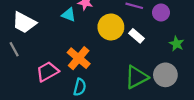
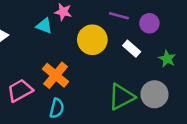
white rectangle: (136, 36) -> (132, 49), moved

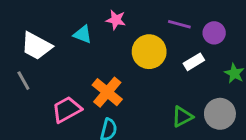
cyan triangle: (44, 26) -> (83, 34), moved
white rectangle: (132, 49) -> (194, 62), turned -72
green triangle: (122, 97) -> (182, 117), size x0.7

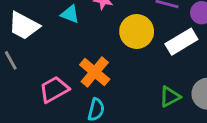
white rectangle: (194, 62) -> (181, 42), size x1.5

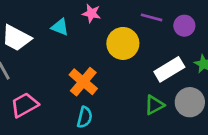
white rectangle: (181, 42) -> (169, 69), moved
pink trapezoid: (54, 89) -> (24, 105), moved

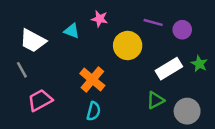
gray circle: (190, 102) -> (187, 111), moved

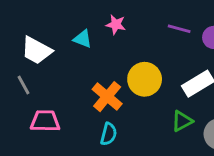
yellow circle: (128, 46) -> (145, 79), moved
pink trapezoid: (40, 100) -> (45, 121), turned 30

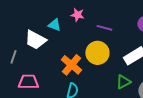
purple line: (179, 29) -> (104, 28), moved
white trapezoid: (37, 50) -> (35, 40), moved
gray line: (24, 85) -> (13, 57), turned 48

